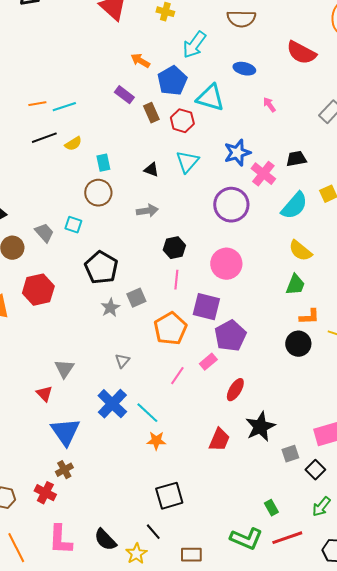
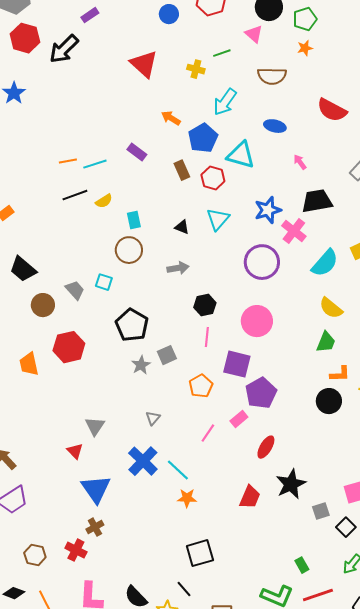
purple rectangle: (124, 95) -> (137, 152), moved
black trapezoid: (296, 159) -> (317, 201), moved, size x1.5
orange pentagon: (170, 329) -> (201, 386), size x0.7

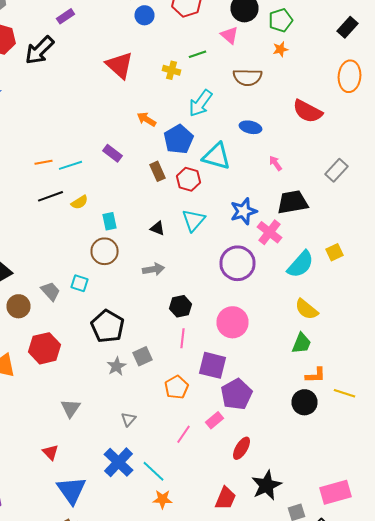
gray triangle: (95, 426) -> (70, 408), moved

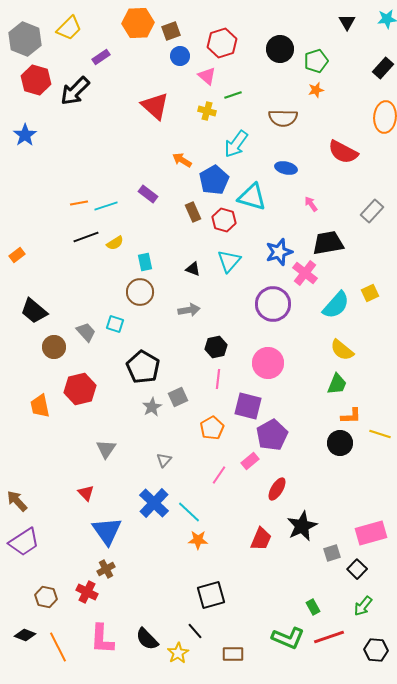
pink triangle: (230, 35) -> (207, 76), moved

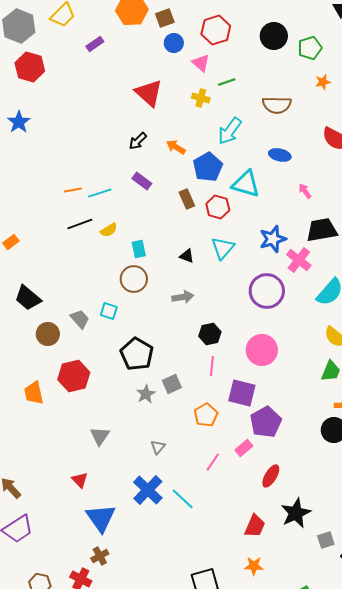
orange star: (316, 90) -> (323, 82), moved
black arrow: (75, 91) -> (138, 141), moved, size x0.6
orange star: (198, 540) -> (254, 566), moved

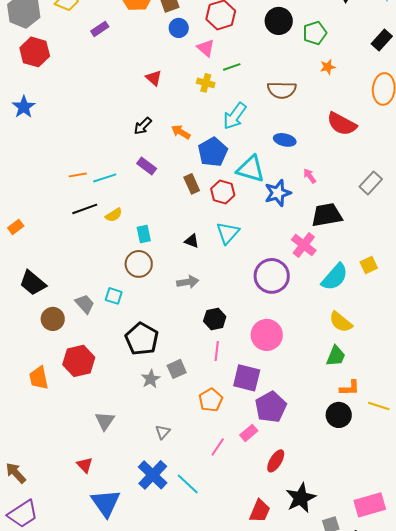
red triangle: (149, 93) -> (154, 78), size x0.6
blue star: (273, 239) -> (278, 193), moved

